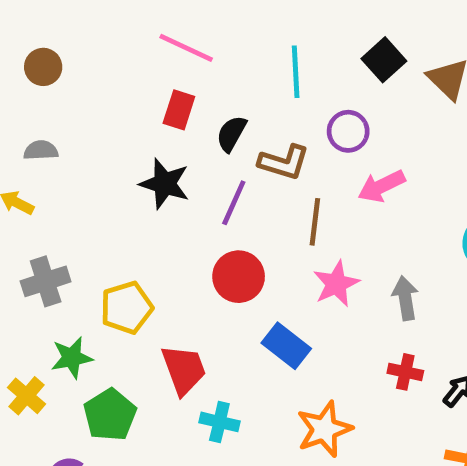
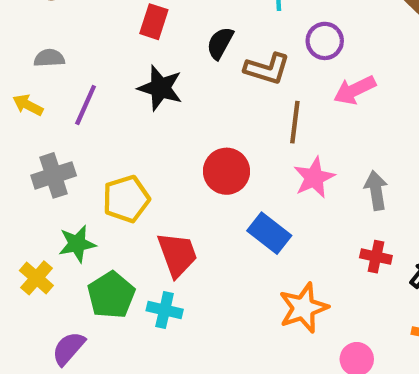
red rectangle: (179, 110) -> (154, 22), moved
purple line: (234, 203) -> (86, 105), moved
cyan cross: (219, 422) -> (165, 310), moved

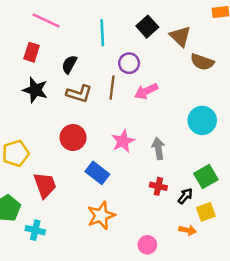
brown L-shape: (267, 69) -> (79, 94), moved
brown line: (295, 122) -> (112, 88), moved
orange star: (303, 308) -> (101, 216), moved
cyan cross: (165, 310) -> (35, 230), moved

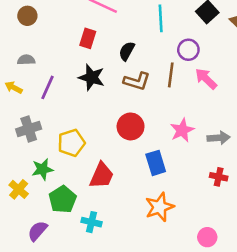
pink arrow: (146, 91) -> (206, 79), turned 70
gray arrow: (158, 148) -> (219, 138), turned 95
blue rectangle: (97, 173) -> (156, 163), turned 35
red trapezoid: (45, 185) -> (102, 176), turned 44

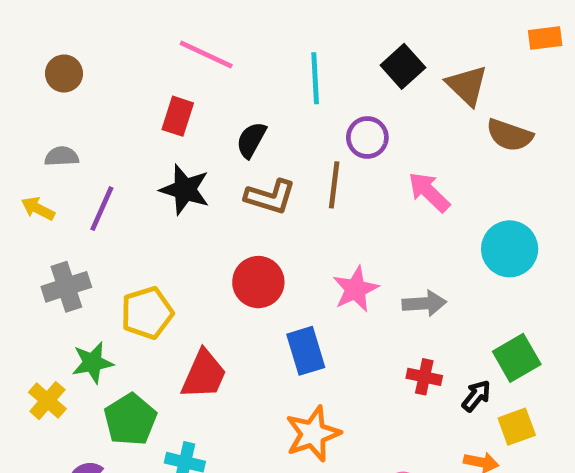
pink arrow: (206, 79) -> (429, 192), moved

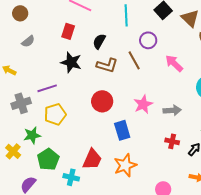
gray semicircle: (62, 156) -> (28, 41), moved, turned 144
brown line: (334, 185) -> (134, 60), turned -36
purple line: (102, 209) -> (47, 88), moved, turned 48
red trapezoid: (204, 374) -> (92, 159), moved

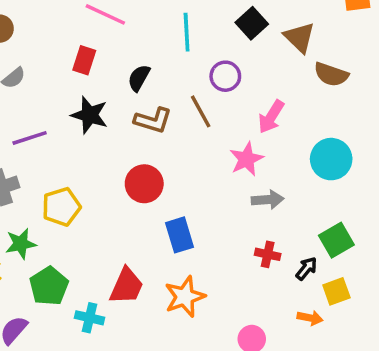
pink arrow: (174, 63) -> (271, 117), turned -102
purple line: (47, 88) -> (30, 138), moved
pink star: (143, 104) -> (246, 159), moved

